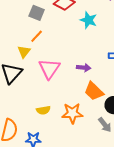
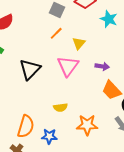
yellow triangle: (24, 52) -> (79, 43), moved
orange star: (72, 113) -> (87, 125), moved

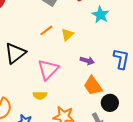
orange line: (56, 33) -> (46, 30), moved
pink triangle: (68, 66) -> (48, 69), moved

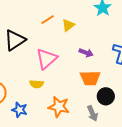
orange trapezoid: (93, 86) -> (90, 78), turned -60

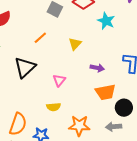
orange line: (48, 20) -> (40, 38), moved
pink triangle: (47, 59) -> (59, 80), size x0.6
gray arrow: (92, 113) -> (114, 127), turned 119

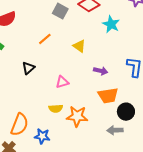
yellow triangle: (75, 44) -> (79, 46), turned -40
black triangle: (25, 67) -> (28, 68), size x0.6
pink triangle: (59, 80) -> (62, 82), turned 32
orange star: (79, 126) -> (77, 116), moved

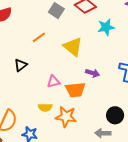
cyan star: (111, 24) -> (106, 27), turned 30
yellow triangle: (79, 46) -> (73, 47), size x1.5
orange trapezoid: (108, 96) -> (75, 90), moved

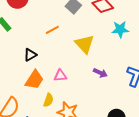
orange trapezoid: (75, 90) -> (34, 80), moved, turned -60
yellow semicircle: (45, 107) -> (48, 100), turned -80

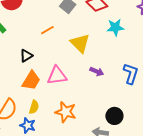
pink triangle: (60, 76) -> (57, 76), size x1.5
yellow semicircle: (48, 100) -> (34, 107), moved

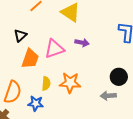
purple arrow: (97, 71) -> (82, 43), moved
yellow semicircle: (34, 107) -> (46, 84), moved

